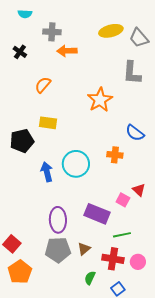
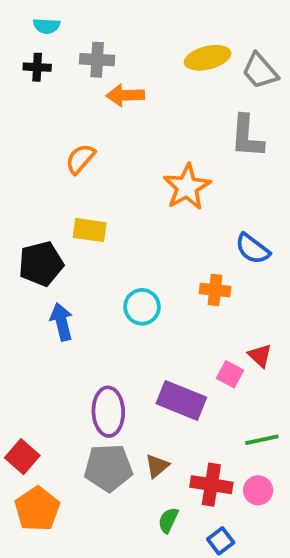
black cross: (20, 52) -> (37, 67), moved, turned -32
cyan circle: (76, 164) -> (142, 307), size x0.7
blue arrow: (47, 172) -> (62, 322), moved
green line: (122, 235) -> (262, 440), moved

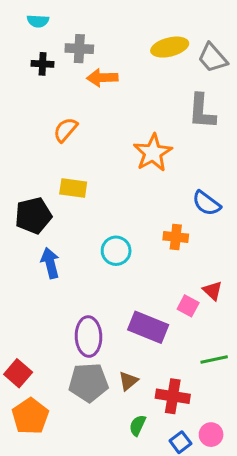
black cross: (37, 67) -> (43, 64), moved
pink circle: (258, 490) -> (211, 435), moved

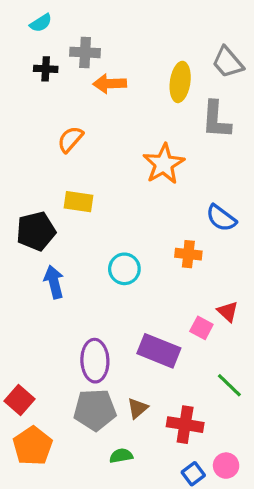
cyan semicircle: (38, 21) -> (41, 23), turned -35
yellow ellipse: (170, 47) -> (180, 82), moved, turned -68
green line: (214, 359) -> (229, 385), turned 56
green semicircle: (138, 425) -> (121, 456), moved, turned 55

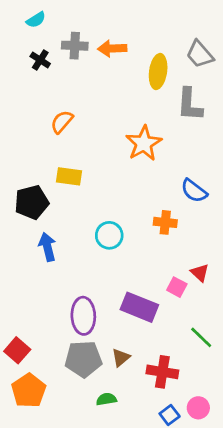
black cross: (46, 69) -> (40, 60), turned 30
orange arrow: (110, 84) -> (112, 49), moved

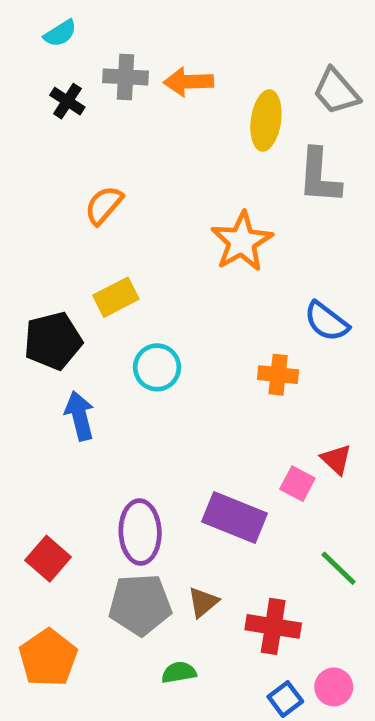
yellow rectangle: (69, 176) -> (116, 297), turned -35
cyan circle: (109, 235) -> (157, 367), moved
red square: (17, 350) -> (48, 559), moved

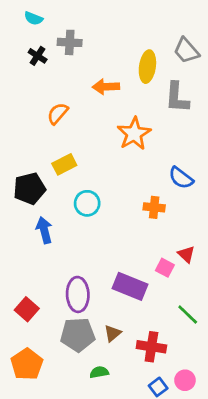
cyan semicircle: (60, 33) -> (34, 18), turned 54
orange arrow: (188, 82) -> (106, 87), moved

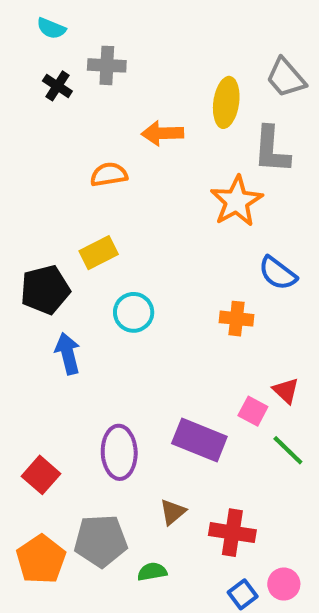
orange semicircle: (58, 114) -> (109, 174), moved, turned 40
orange star: (134, 134) -> (236, 201), moved
green line: (188, 315) -> (288, 450), moved
gray pentagon: (78, 335) -> (101, 541), moved

